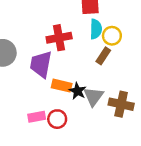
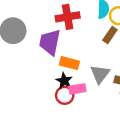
black star: (78, 91) -> (64, 81), moved
pink rectangle: (37, 117) -> (77, 89), moved

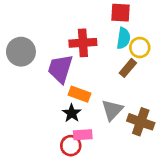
pink rectangle: (77, 89) -> (83, 135), moved
red circle: (65, 95) -> (71, 146), moved

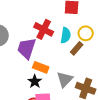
cyan semicircle: (123, 38) -> (66, 35), moved
red cross: (83, 43) -> (44, 29), turned 30

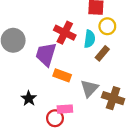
yellow circle: (86, 33) -> (107, 26), moved
black star: (35, 81) -> (29, 98), moved

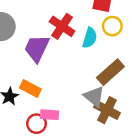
brown rectangle: (102, 53) -> (110, 72), moved, size x1.5
orange rectangle: (62, 75) -> (30, 88), moved
gray triangle: (89, 88) -> (94, 97), moved, turned -42

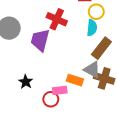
cyan semicircle: (90, 38) -> (92, 28), moved
orange rectangle: (30, 88) -> (75, 80), moved

